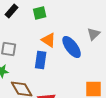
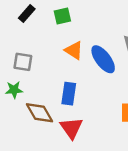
blue rectangle: (41, 60) -> (69, 94), moved

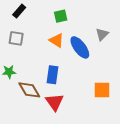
green square: (62, 16) -> (61, 16), moved
gray square: (23, 62) -> (16, 38), moved

